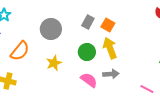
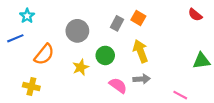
orange square: (108, 25) -> (138, 18), moved
green circle: (87, 52) -> (105, 55), moved

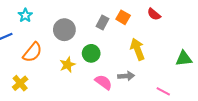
red semicircle: (195, 15) -> (154, 14), moved
cyan star: (27, 16) -> (25, 15), moved
yellow arrow: (141, 51) -> (137, 49), moved
yellow cross: (31, 87) -> (20, 83), turned 35

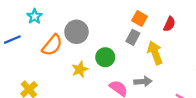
red semicircle: (154, 14) -> (169, 24), moved, turned -104
gray rectangle: (102, 22) -> (133, 37), moved
orange semicircle: (32, 52) -> (52, 45), moved

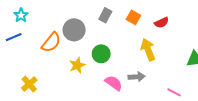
cyan star: (34, 16) -> (21, 15), moved
red semicircle: (169, 24) -> (162, 23), turned 40
gray rectangle: (133, 37) -> (105, 15), moved

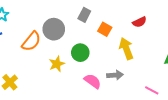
orange square: (133, 17) -> (105, 29), moved

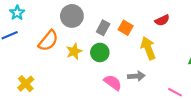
gray rectangle: (84, 15) -> (103, 28), moved
gray circle: (54, 29) -> (72, 16), moved
yellow star: (57, 64) -> (74, 51), moved

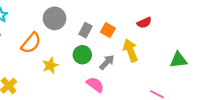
yellow star: (74, 51) -> (50, 65), moved
gray arrow: (136, 76) -> (107, 62), moved, turned -42

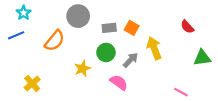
red semicircle: (144, 23) -> (187, 27), moved, turned 72
gray rectangle: (86, 30) -> (109, 28), turned 56
yellow star: (50, 65) -> (82, 69), moved

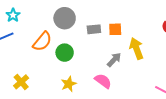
orange square: (132, 28) -> (115, 29), turned -32
green circle: (106, 52) -> (65, 53), moved
yellow star: (82, 69) -> (69, 84), moved

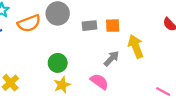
orange semicircle: (42, 41) -> (29, 23), moved, turned 30
green circle: (65, 53) -> (58, 63), moved

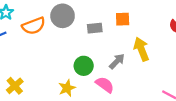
orange square: (113, 26) -> (123, 19), moved
green circle: (58, 63) -> (84, 66), moved

